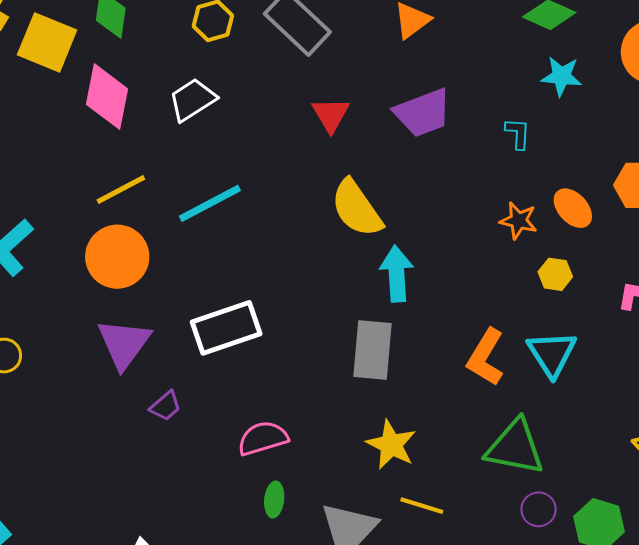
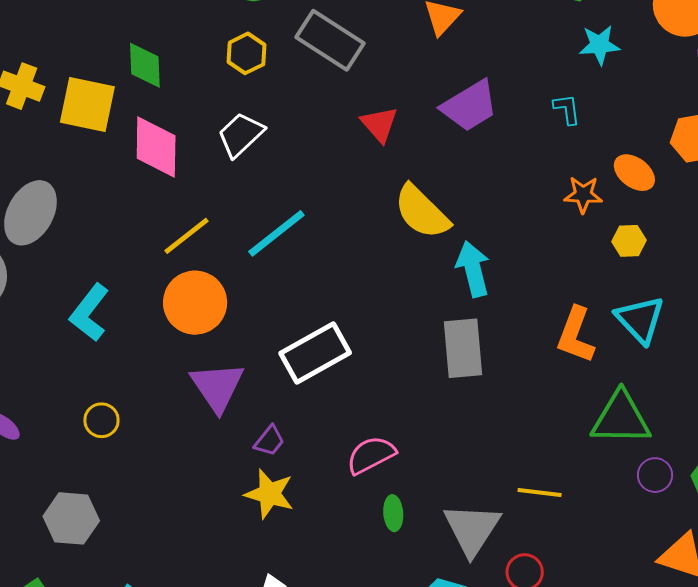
yellow star: (391, 445) -> (269, 494), moved

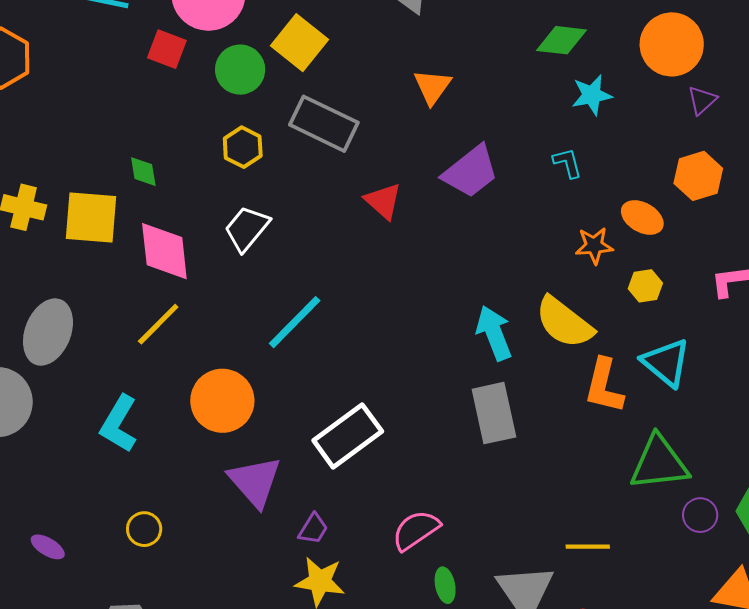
green diamond: (145, 65) -> (143, 172), size x0.7
yellow semicircle: (422, 212) -> (564, 322), moved
yellow line: (186, 236) -> (158, 324), moved

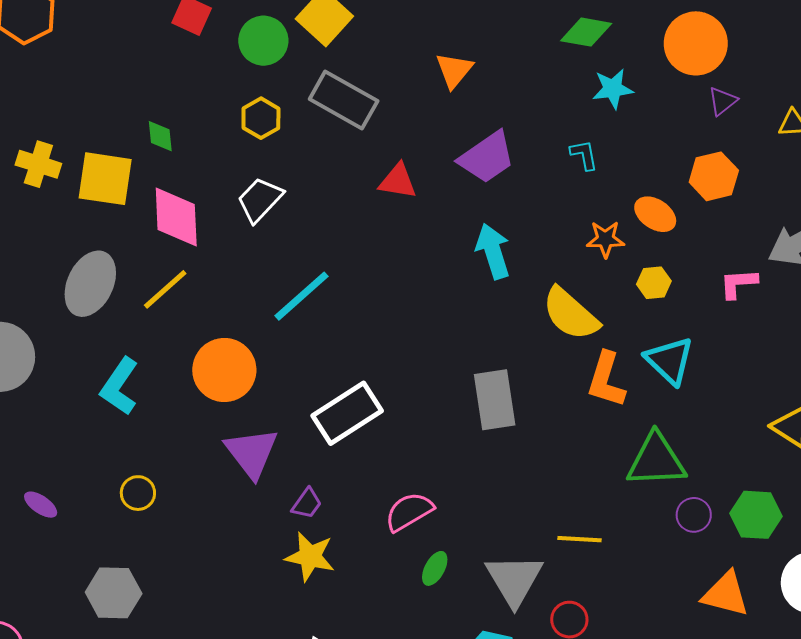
red triangle: (383, 201) -> (398, 181), turned -36
gray ellipse: (48, 332) -> (90, 284), moved
cyan arrow: (494, 333) -> (493, 251), moved
green ellipse: (445, 585) -> (435, 568), turned 36

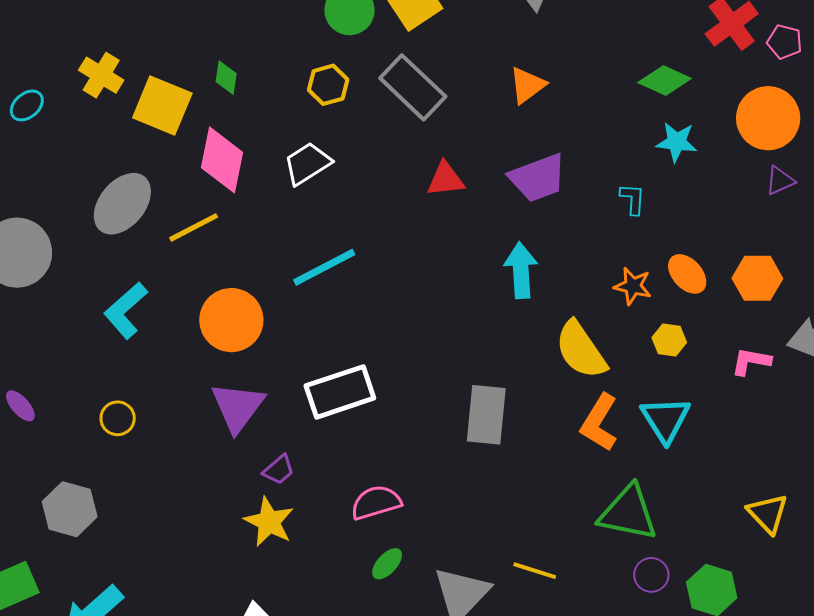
orange hexagon: (714, 176) -> (757, 278), moved
red triangle: (398, 181) -> (446, 179), turned -30

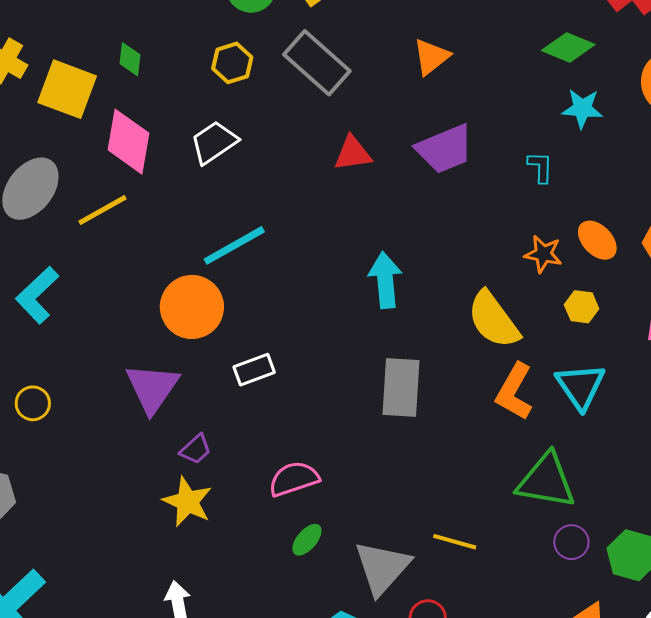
cyan arrow: (521, 270) -> (385, 280), moved
orange circle: (231, 320) -> (192, 307), moved
white rectangle: (340, 392) -> (254, 370), size x0.6

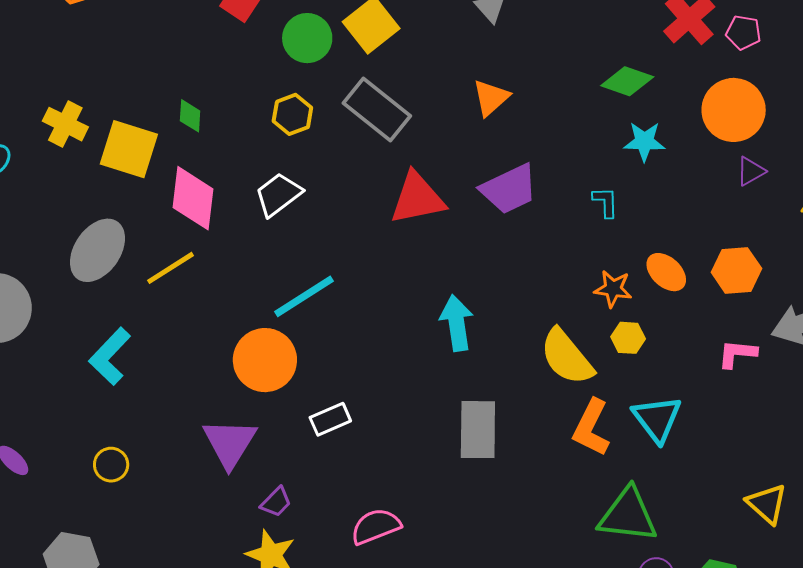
red triangle: (353, 153) -> (417, 198), size x1.5
yellow hexagon: (582, 307) -> (628, 338), moved

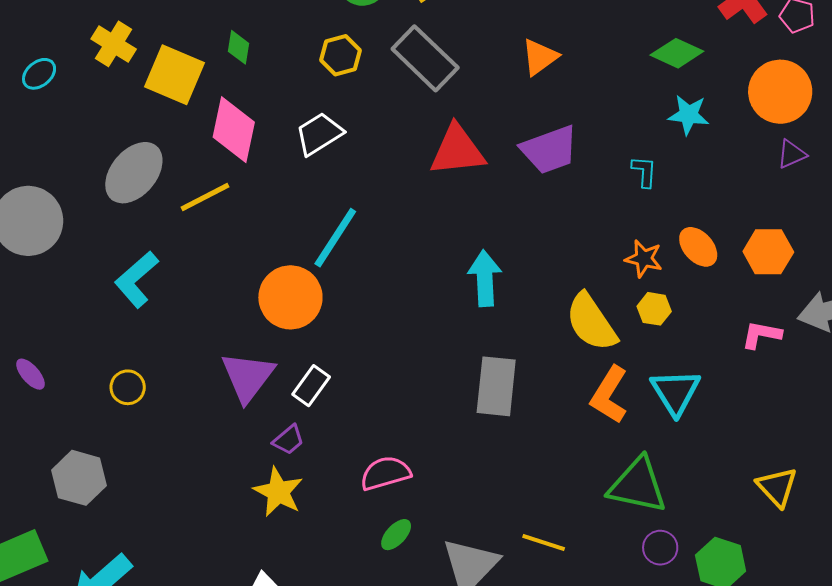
cyan line: (304, 296) -> (335, 238), turned -30
white rectangle: (330, 419) -> (311, 386), moved, turned -36

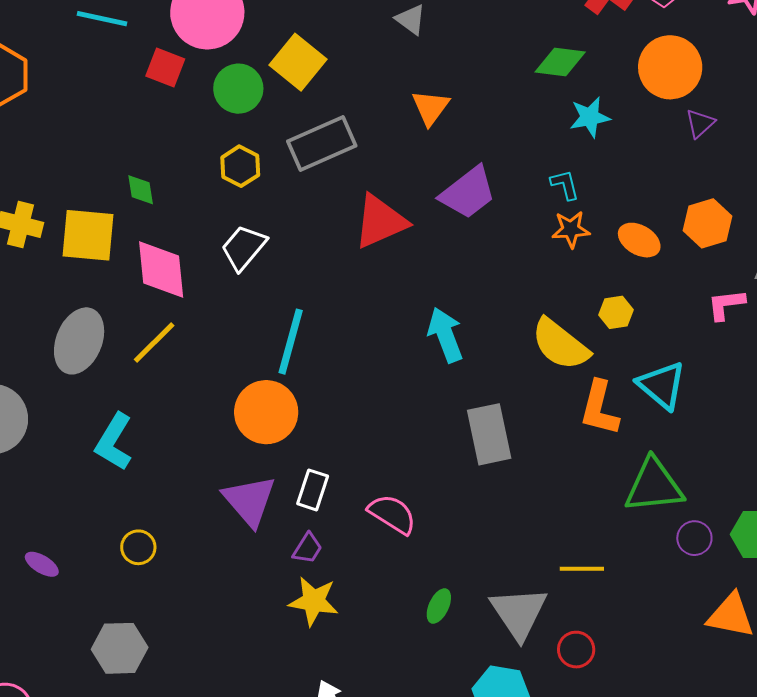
gray rectangle: (425, 58) -> (322, 143), turned -50
orange star: (644, 259) -> (571, 229), moved
pink semicircle: (385, 473) -> (392, 514), moved, turned 66

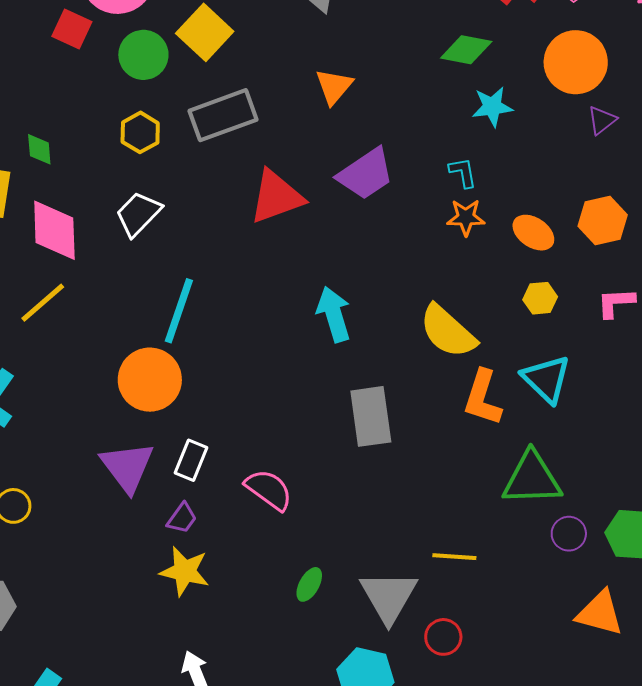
yellow hexagon: (616, 312) -> (540, 298), moved

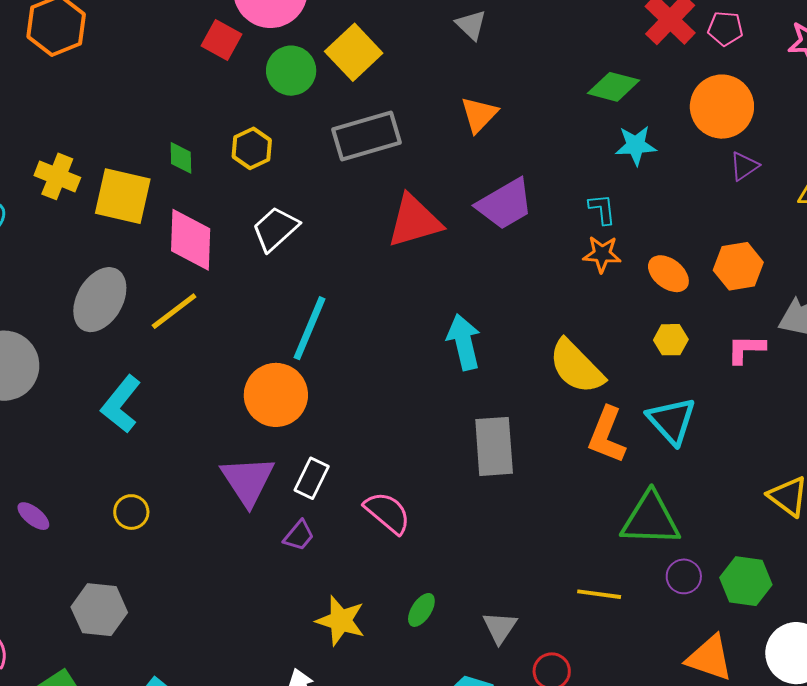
yellow hexagon: (140, 132) -> (252, 148), moved
yellow line: (454, 557) -> (599, 594), moved
yellow star: (185, 571) -> (341, 621), moved
gray triangle: (389, 597) -> (500, 627), size x0.6

